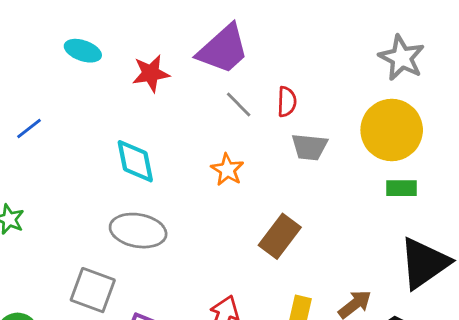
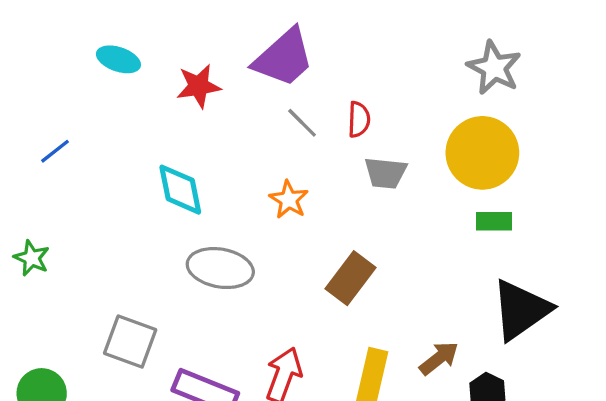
gray ellipse: (138, 231) -> (220, 268), moved

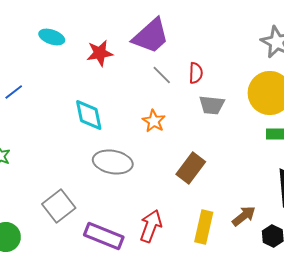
gray square: (130, 341) -> (59, 206), turned 32

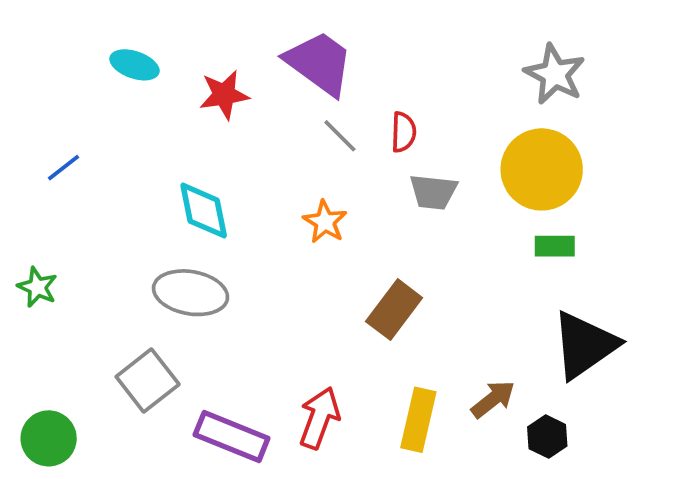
purple trapezoid: (151, 36) -> (319, 63), turned -102
gray ellipse: (113, 162) -> (191, 293), moved

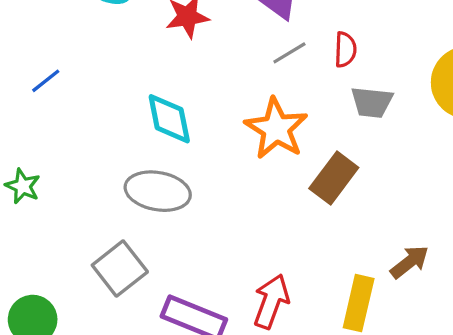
gray line: (340, 136) -> (289, 53), turned -76
orange star: (325, 222) -> (276, 129), size x1.6
brown rectangle: (394, 310) -> (334, 178), moved
brown arrow: (493, 399) -> (410, 262), moved

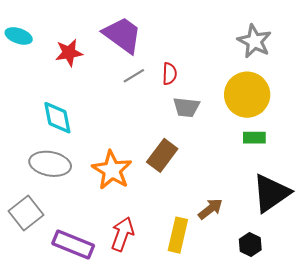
orange star: (276, 129) -> (112, 170), moved

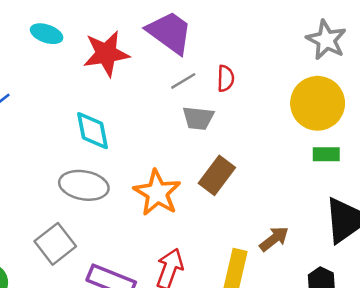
red star: (69, 53) -> (106, 54), size x1.4
gray trapezoid: (186, 107) -> (198, 118), moved

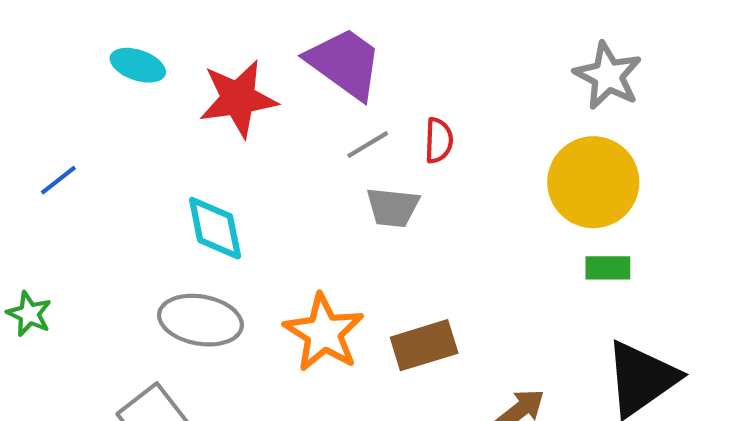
brown rectangle: (217, 175) -> (424, 345), moved, turned 36

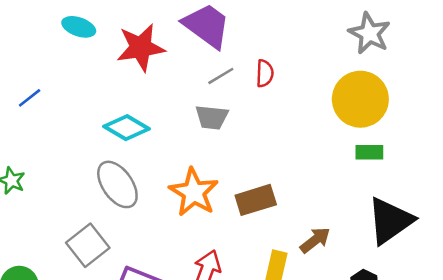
gray trapezoid: (393, 207) -> (212, 117), moved
cyan diamond: (215, 228) -> (126, 128), turned -48
gray ellipse: (200, 320) -> (117, 184), turned 45

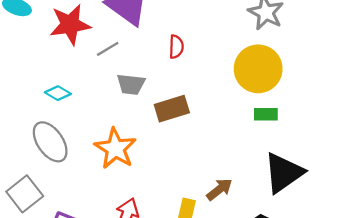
gray line: (221, 76) -> (108, 49), moved
cyan diamond: (126, 128) -> (58, 93), size x0.7
brown rectangle: (256, 200) -> (172, 109), moved

